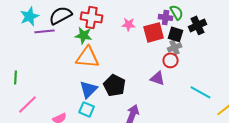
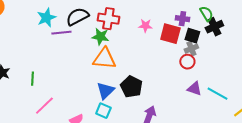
green semicircle: (177, 12) -> (206, 14), moved
red square: (154, 32) -> (170, 34), turned 30
purple triangle: (158, 78) -> (194, 89), moved

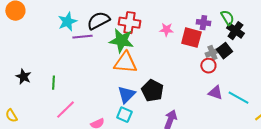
black cross: (214, 27) -> (235, 31), turned -30
black square: (192, 36) -> (224, 51), moved, turned 35
green star: (100, 37) -> (121, 41), size x1.4

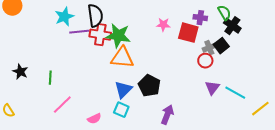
black semicircle: (98, 21) -> (95, 16), turned 110
red cross: (129, 23) -> (100, 35), moved
purple triangle: (215, 93) -> (212, 88), turned 49

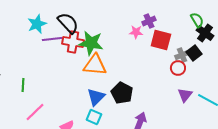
black semicircle: (95, 16) -> (68, 23), turned -35
purple cross: (200, 18) -> (149, 21), moved, turned -32

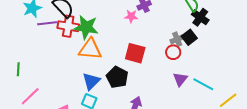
red square: (161, 40) -> (135, 53), moved

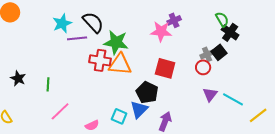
pink star: (131, 16) -> (161, 31), size x1.5
red cross: (68, 26) -> (100, 60), moved
blue triangle: (91, 81) -> (139, 109), moved

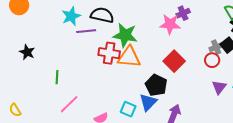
black semicircle: (93, 22) -> (102, 15), turned -35
red square: (165, 68) -> (174, 61), turned 30
black star: (18, 78) -> (27, 52), moved

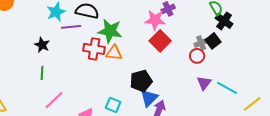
black star: (27, 52) -> (42, 45), moved
orange triangle: (129, 57) -> (114, 53), size x0.7
red square: (174, 61) -> (160, 41), moved
black pentagon: (156, 85) -> (141, 81), turned 30
blue triangle: (148, 102) -> (149, 98), moved

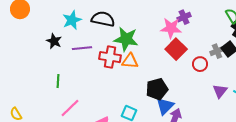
purple line: (71, 27) -> (82, 48), moved
black star: (42, 45) -> (54, 41), moved
red circle: (197, 56) -> (200, 64), moved

